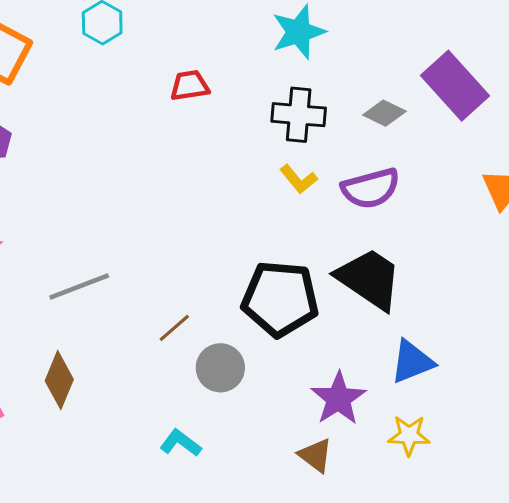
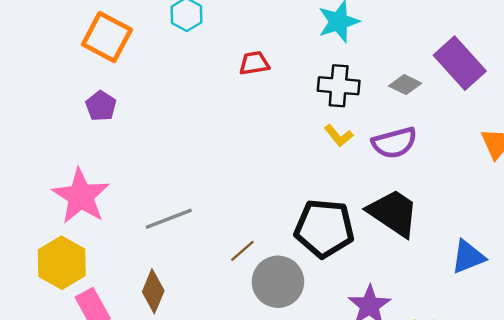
blue triangle: (412, 362) -> (468, 257), moved
gray circle: (220, 368) -> (278, 282), size x1.4

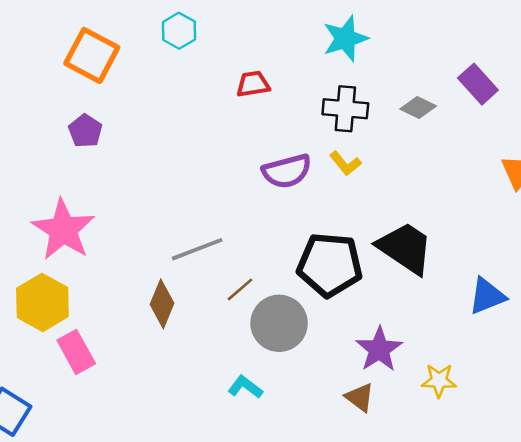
purple rectangle: (460, 63) -> (478, 84), size x0.7
purple semicircle: (394, 143) -> (287, 171), moved
gray line: (169, 219) -> (197, 249), moved
brown diamond: (153, 291) -> (162, 304), moved

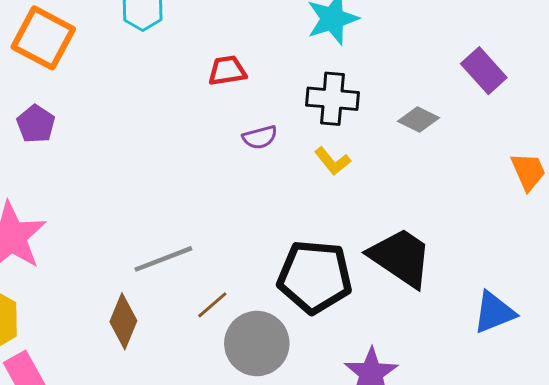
gray diamond: (418, 107) -> (419, 120), moved
purple semicircle: (287, 171) -> (260, 137), moved, size x0.6

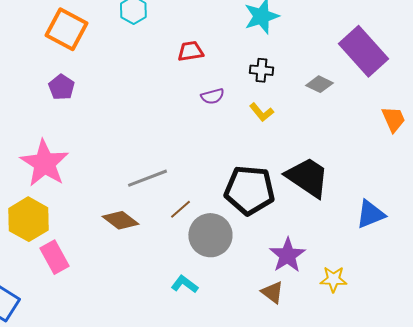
purple rectangle: (484, 71) -> (363, 51), size x1.6
black cross: (332, 99) -> (261, 70), size x0.7
brown diamond: (123, 321) -> (120, 220), turned -75

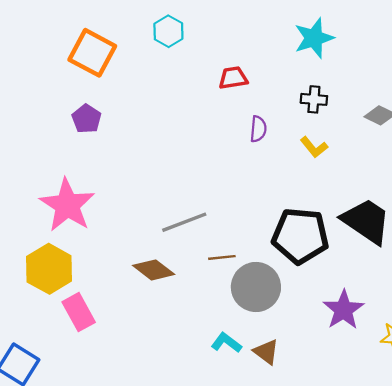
purple semicircle: (212, 96) -> (258, 129), turned -70
brown line: (180, 209) -> (222, 257), turned 35
brown triangle: (272, 292) -> (266, 352), moved

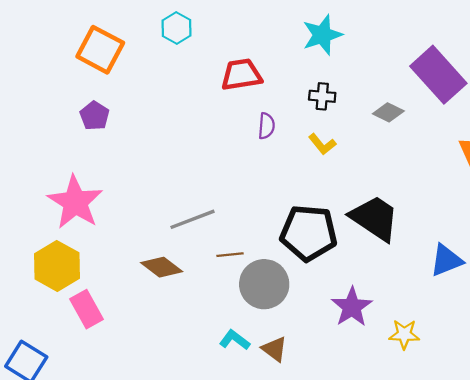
red trapezoid: (233, 78) -> (241, 75), size x1.4

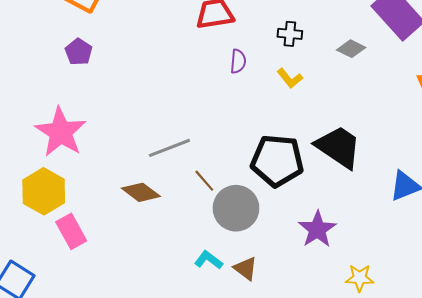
brown line: (230, 255) -> (204, 181), turned 55
yellow star: (404, 334) -> (360, 278), moved

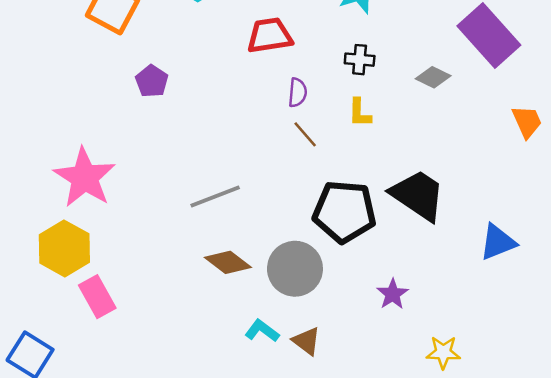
purple pentagon: (79, 52) -> (152, 81), moved
yellow L-shape: (290, 78) -> (360, 113), turned 40
brown line: (204, 181) -> (305, 134), moved
brown diamond: (141, 192) -> (228, 262), moved
purple star: (317, 229) -> (393, 294), size x0.7

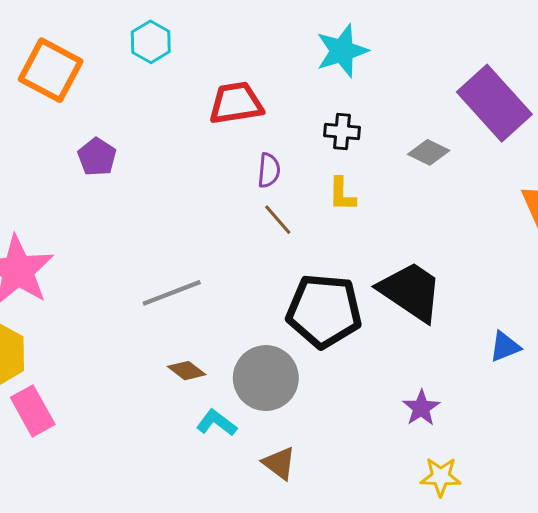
blue triangle: (498, 242) -> (505, 347), size x0.7
brown diamond: (228, 262) -> (187, 371), size x0.7
purple star: (393, 294) -> (421, 408), moved
cyan L-shape: (262, 331) -> (216, 423), moved

